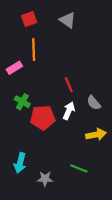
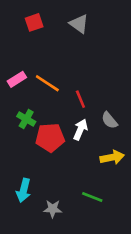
orange line: (34, 50) -> (47, 83), moved, turned -55

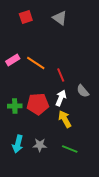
green cross: (26, 119) -> (15, 106), moved, turned -32
yellow arrow: (112, 157) -> (65, 119), moved, turned -108
gray star: (53, 209) -> (40, 145), moved

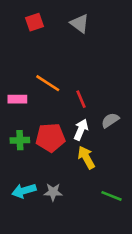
pink rectangle: (13, 60) -> (17, 99), moved, turned 32
gray semicircle: (83, 91) -> (110, 120), turned 96
cyan arrow: (18, 144) -> (24, 191), turned 60
green line: (70, 149) -> (111, 196), moved

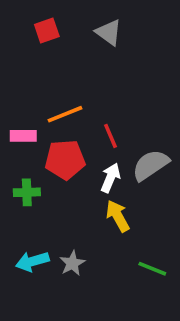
orange line: (48, 83) -> (65, 114), turned -55
gray semicircle: (110, 120) -> (150, 165), size x1.5
red pentagon: (50, 138) -> (65, 160), moved
gray star: (53, 192) -> (72, 263), turned -30

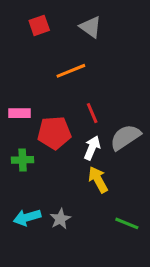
orange line: (65, 114) -> (71, 71), moved

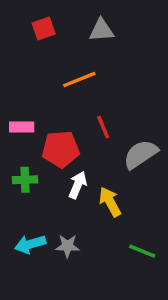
gray triangle: (91, 27) -> (101, 30), turned -40
white arrow: (92, 148) -> (78, 185), moved
gray star: (60, 219) -> (67, 246), turned 30

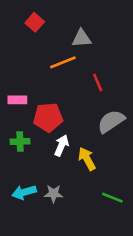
red square: (44, 29) -> (35, 22), turned -30
gray triangle: (101, 30) -> (82, 38), moved
red line: (103, 127) -> (98, 83), moved

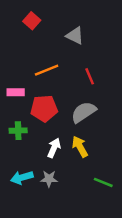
gray triangle: (82, 38) -> (75, 36), turned 30
orange line: (63, 62) -> (47, 70), moved
gray semicircle: (111, 121) -> (84, 112), moved
white arrow: (62, 145) -> (54, 148), moved

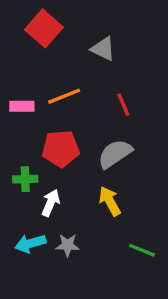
red square: (32, 21) -> (44, 28), size x1.5
pink rectangle: (16, 92) -> (22, 106), moved
white arrow: (54, 148) -> (51, 203), moved

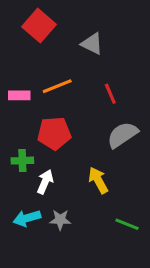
gray semicircle: (115, 154) -> (122, 135), moved

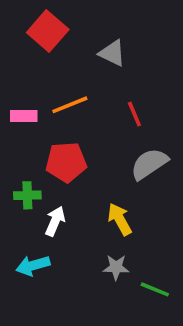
gray star: (60, 220) -> (116, 267), moved
green line: (127, 224) -> (155, 289), moved

